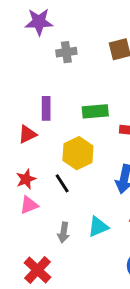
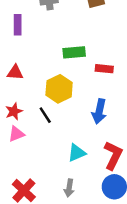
purple rectangle: (46, 108) -> (18, 25), moved
red triangle: (27, 134) -> (15, 72), turned 30
gray arrow: (63, 232) -> (69, 188), moved

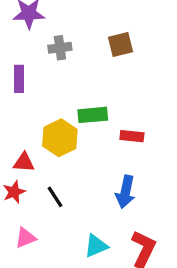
red triangle: (15, 72) -> (24, 162), moved
yellow hexagon: (59, 89) -> (60, 138), moved
pink triangle: (16, 134) -> (26, 238), moved

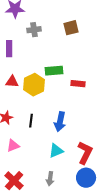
red triangle: (24, 162) -> (12, 82), moved
blue arrow: (125, 192) -> (60, 122), moved
black line: (55, 197) -> (31, 121), turned 40

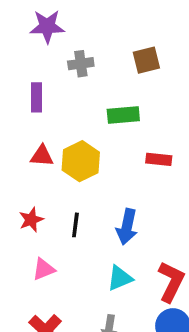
green rectangle: (54, 71) -> (123, 115), moved

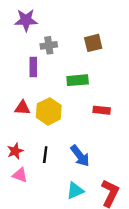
purple rectangle: (36, 97) -> (33, 67), moved
blue arrow: (127, 227) -> (80, 156), turned -50
pink triangle: (44, 269) -> (20, 175), moved, turned 42

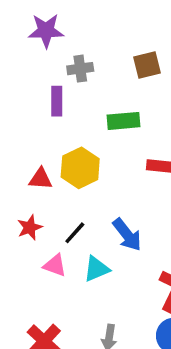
red triangle: (22, 108) -> (41, 179), moved
black line: (45, 155) -> (75, 233), turned 35
pink triangle: (20, 175) -> (55, 265), moved
cyan triangle: (75, 191) -> (96, 269), moved

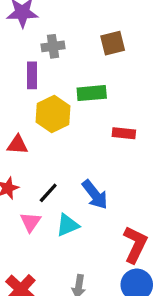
yellow hexagon: (80, 168) -> (53, 114), moved
pink triangle: (55, 265) -> (30, 222), turned 45

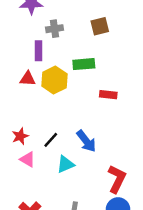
red triangle: (18, 145) -> (28, 79), moved
pink triangle: (30, 222) -> (28, 159), moved, turned -35

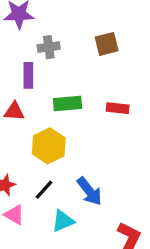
green rectangle: (84, 64) -> (67, 103), moved
yellow hexagon: (54, 80) -> (49, 146), moved
red rectangle: (108, 95) -> (118, 108), moved

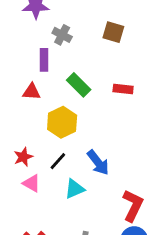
brown square: (107, 44) -> (113, 32), turned 30
gray cross: (49, 47) -> (62, 35), turned 36
green rectangle: (67, 103) -> (79, 85), turned 50

